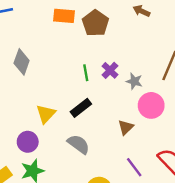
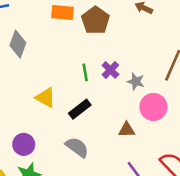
gray diamond: (22, 62) -> (18, 44), moved
yellow triangle: (46, 114) -> (46, 98), moved, turned -45
brown triangle: (126, 127) -> (127, 130), turned 42

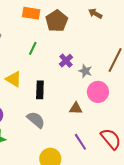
green line: (85, 72) -> (33, 48), moved, turned 32
black rectangle: (80, 109) -> (40, 90), turned -54

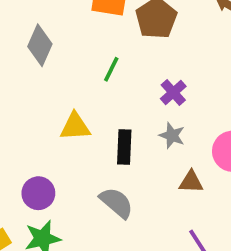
gray star: (85, 71) -> (172, 136), moved
yellow triangle: (14, 79) -> (75, 127), turned -36

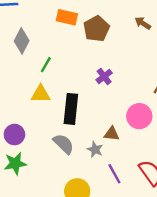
green line: (111, 69) -> (46, 65), moved
gray star: (172, 136) -> (95, 149), moved
black rectangle: (124, 147) -> (71, 109), size x1.4

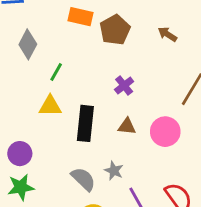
brown arrow: (143, 23) -> (167, 34), moved
brown triangle: (112, 134) -> (127, 126), moved
gray semicircle: (63, 144) -> (83, 179), moved

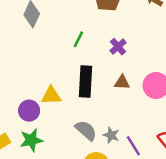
green line: (56, 72) -> (78, 39), moved
yellow triangle: (50, 106) -> (51, 95), moved
gray star: (114, 171) -> (111, 135), moved

